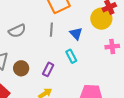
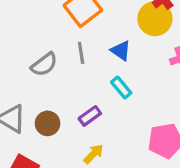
gray semicircle: (17, 31) -> (44, 64), moved
purple rectangle: (48, 69) -> (90, 116), turned 40

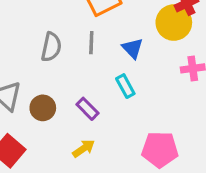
gray semicircle: (44, 64) -> (51, 47), turned -52
purple rectangle: (90, 116) -> (88, 109), turned 70

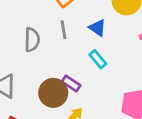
brown circle: (43, 108) -> (53, 93), moved, size x1.4

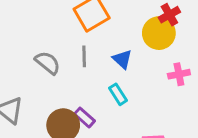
gray semicircle: (32, 40) -> (48, 63), turned -60

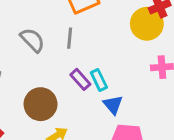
blue triangle: (122, 59) -> (113, 105), moved
purple rectangle: (84, 117) -> (80, 79), moved

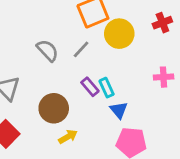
yellow circle: (147, 24) -> (119, 34), moved
gray line: (70, 38) -> (81, 49), turned 36

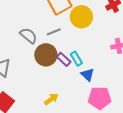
gray line: (81, 49) -> (54, 32), turned 32
brown circle: (54, 108) -> (46, 55), moved

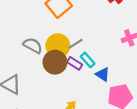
yellow circle: (81, 17) -> (58, 46), moved
gray line: (54, 32) -> (76, 44), moved

